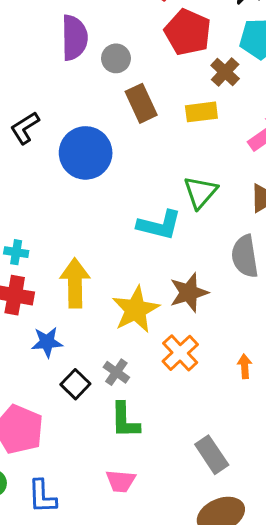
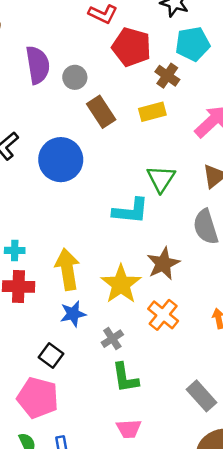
blue star: (47, 342) -> (73, 314), moved
gray cross: (116, 372) -> (112, 339), turned 30
black square: (75, 384) -> (51, 355), moved

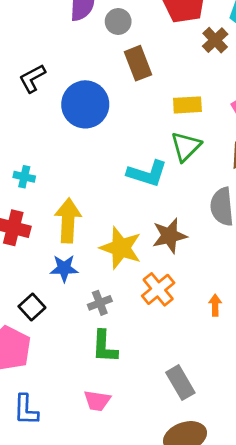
yellow rectangle: (152, 112) -> (187, 105), moved
cyan cross: (15, 250) -> (24, 177), moved
yellow star: (121, 284) -> (121, 248), turned -30

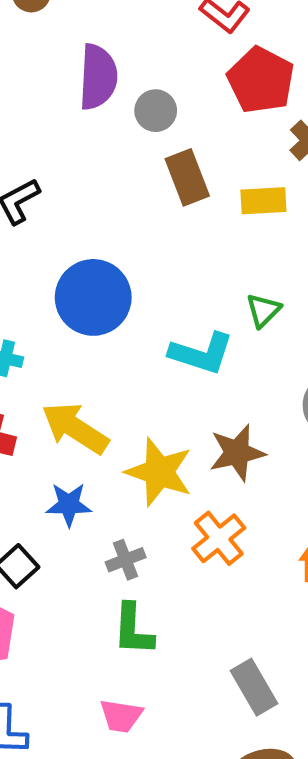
blue circle: (85, 104) -> (93, 297), moved
yellow rectangle: (187, 105) -> (263, 201), moved
green triangle: (186, 146) -> (263, 310), size x0.7
yellow arrow: (68, 220) -> (75, 428), turned -60

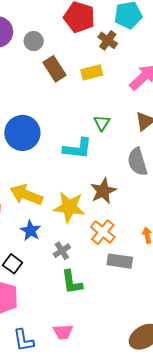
blue star: (69, 505) -> (31, 231), turned -30
gray rectangle: (254, 687) -> (120, 261), moved, turned -40
pink trapezoid: (121, 716) -> (63, 332), moved

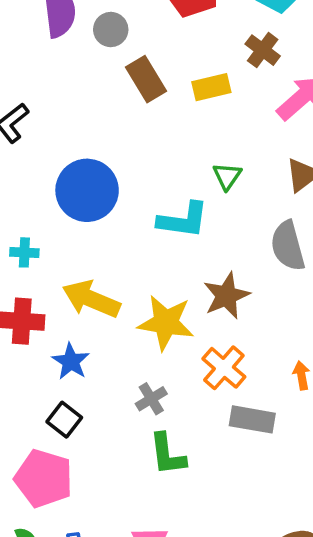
brown cross: (108, 40) -> (263, 50), moved
blue star: (31, 231) -> (71, 361), moved

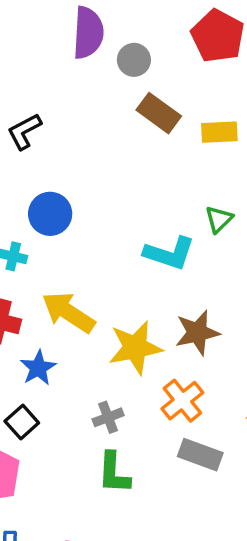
brown rectangle: (146, 79) -> (159, 113), turned -33
blue circle: (87, 190) -> (50, 214), moved, size x0.7
yellow star: (166, 323) -> (135, 348), turned -30

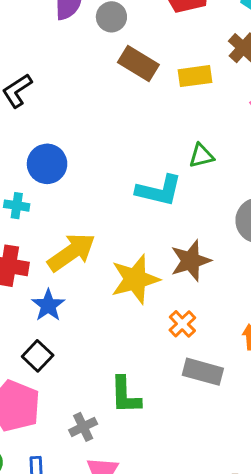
green triangle: (219, 219) -> (201, 156), turned 36
yellow arrow: (68, 312) -> (71, 252), turned 117
orange cross: (182, 401) -> (182, 324), size x0.7
gray cross: (108, 417) -> (83, 427), moved

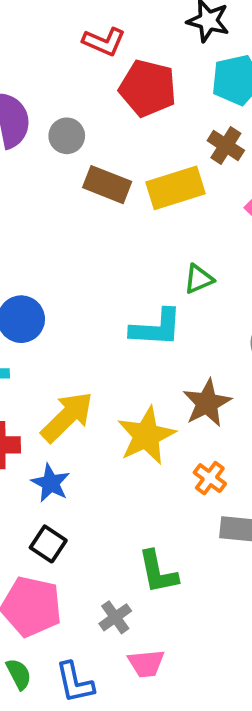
yellow rectangle: (195, 76) -> (175, 188), size x1.4

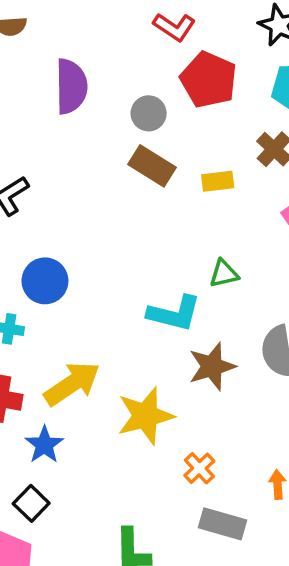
gray circle: (67, 136) -> (149, 113), moved
yellow rectangle: (175, 188) -> (218, 181), size x0.6
brown star: (207, 403) -> (212, 366), moved

